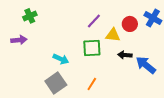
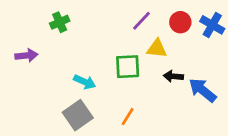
green cross: (30, 16) -> (60, 22), moved
purple line: (94, 21) -> (141, 21), moved
red circle: (130, 24) -> (180, 22), moved

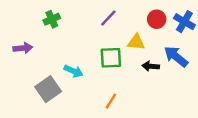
purple line: (141, 21) -> (108, 18), moved
blue arrow: (203, 90) -> (176, 57), moved
gray square: (78, 115) -> (48, 89), moved

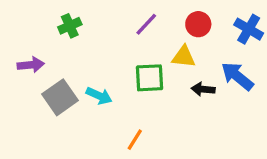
red circle: (157, 19) -> (198, 24), moved
gray square: (48, 89) -> (60, 97), moved
orange line: (111, 101) -> (135, 140), moved

